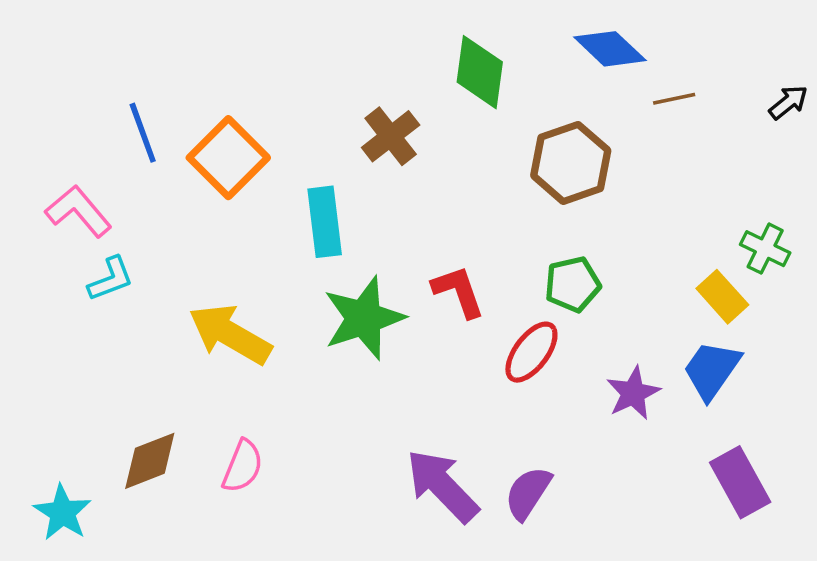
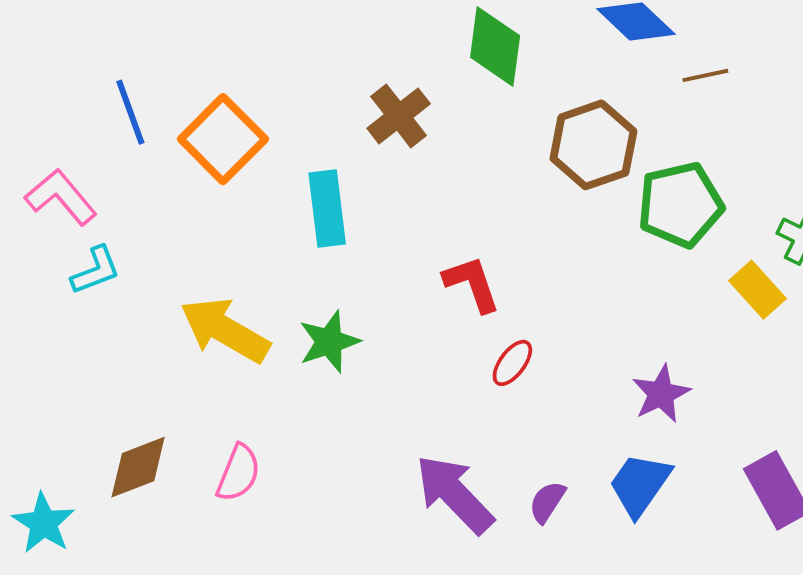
green pentagon: (573, 284) -> (680, 205), moved, size x1.4
green star: (364, 318) -> (329, 342), moved, size x0.7
red ellipse: (531, 352) -> (512, 363), moved, size x0.7
blue trapezoid: (712, 370) -> (640, 485), moved
purple semicircle: (528, 493) -> (547, 502), size x0.7

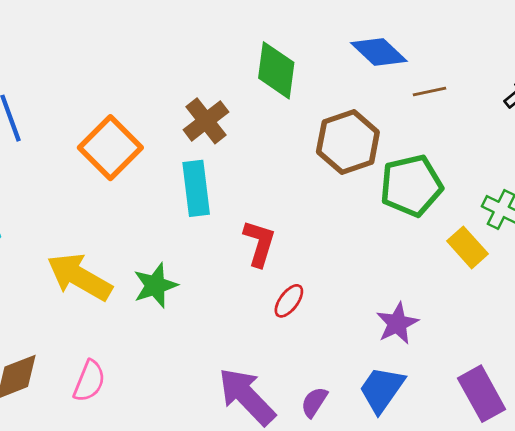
orange square: (223, 139) -> (110, 148), moved
cyan rectangle: (327, 209) -> (196, 188), moved
red L-shape: (472, 284) -> (259, 243), turned 36

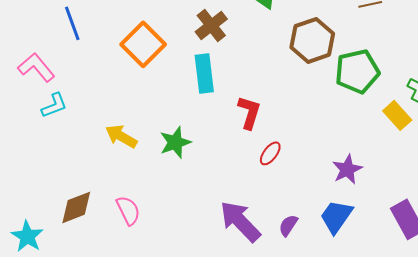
yellow arrow: (79, 277) -> (121, 136), size x0.7
pink semicircle: (89, 381) -> (128, 210), turned -48

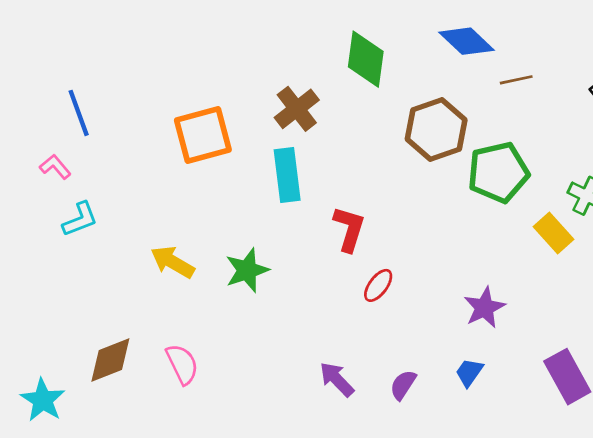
blue line: (72, 23) -> (79, 113), moved
orange square: (143, 44) -> (203, 135), turned 30
pink L-shape: (36, 67) -> (55, 167), size x0.6
blue trapezoid: (336, 216) -> (469, 372), size x0.6
purple arrow: (240, 221) -> (337, 379), size x0.6

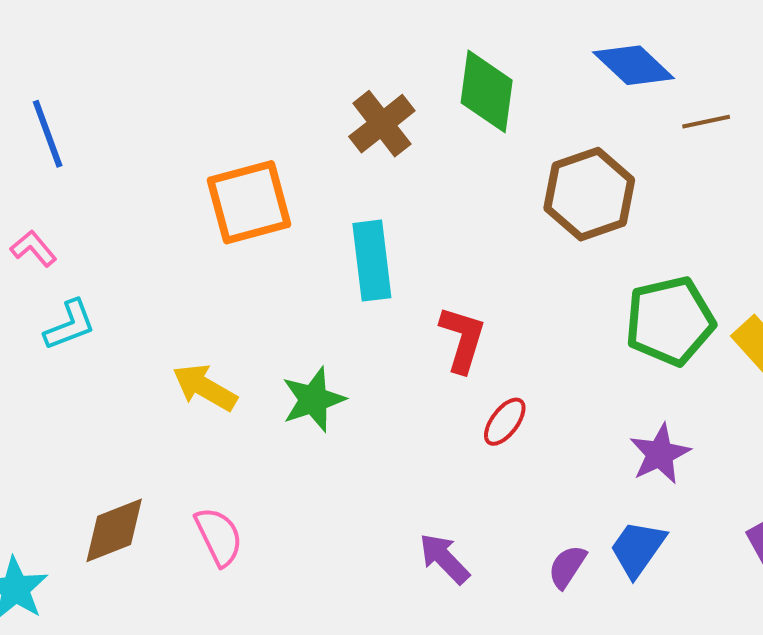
brown cross: (297, 109) -> (382, 124), moved
blue line: (79, 113) -> (48, 134), moved
green pentagon: (498, 172) -> (670, 321), moved
blue trapezoid: (469, 372) -> (638, 549), size x1.4
purple semicircle: (403, 385) -> (567, 567), moved

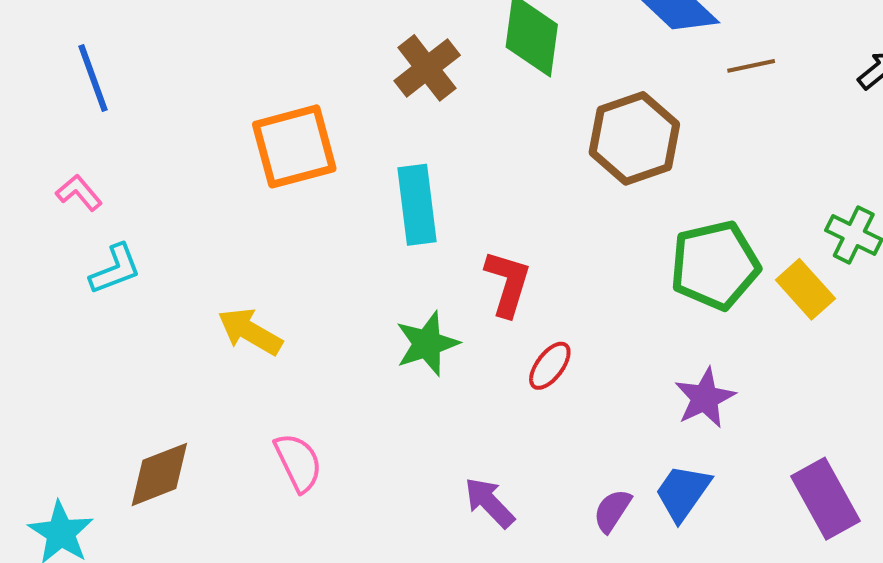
green star: (313, 400) -> (427, 344), moved
pink semicircle: (219, 536) -> (298, 462), moved

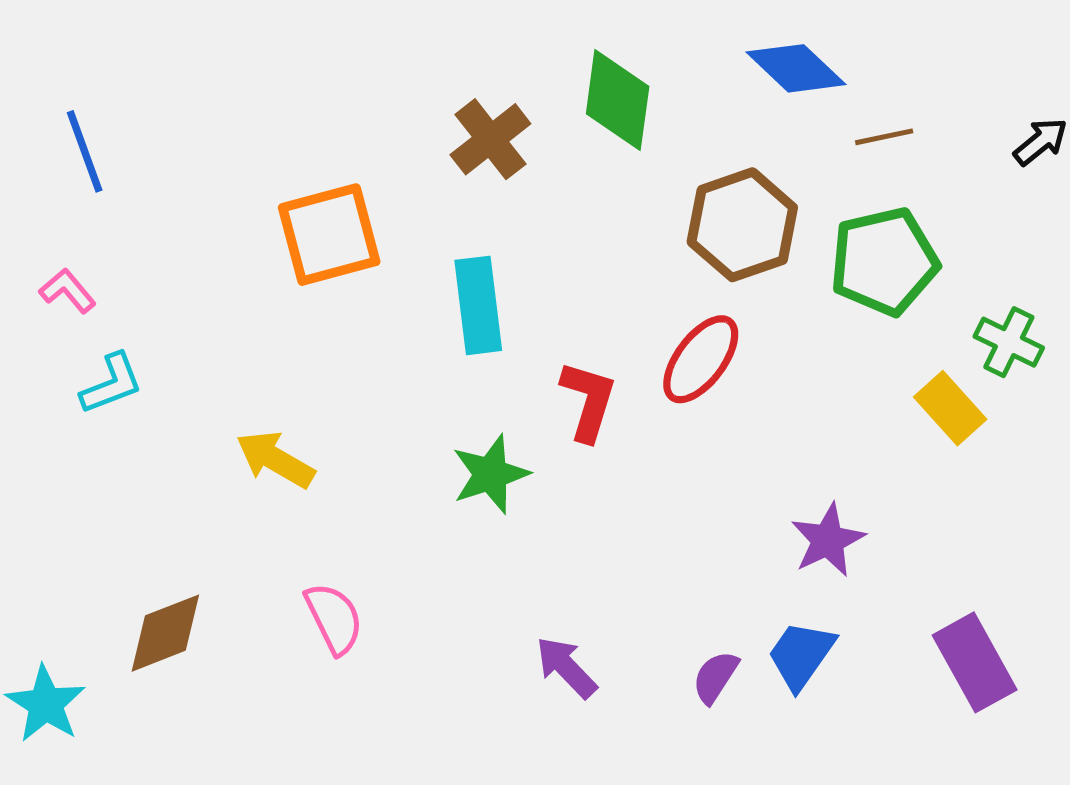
green pentagon: (715, 265) -> (884, 261), moved
red ellipse: (550, 366) -> (701, 359), moved, size x1.5

